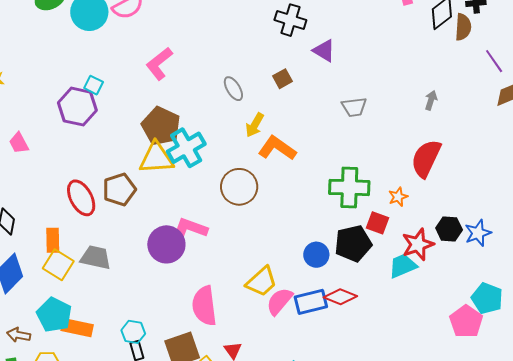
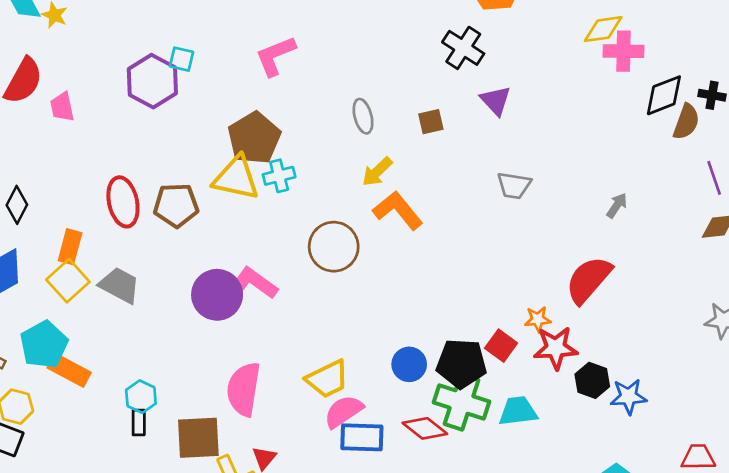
cyan square: (94, 85) -> (182, 59), turned -30
cyan cross: (186, 148) -> (279, 176), size x0.6
green cross: (349, 187) -> (462, 402), moved
red star: (418, 244) -> (556, 348), moved
blue rectangle: (311, 302) -> (362, 437), moved

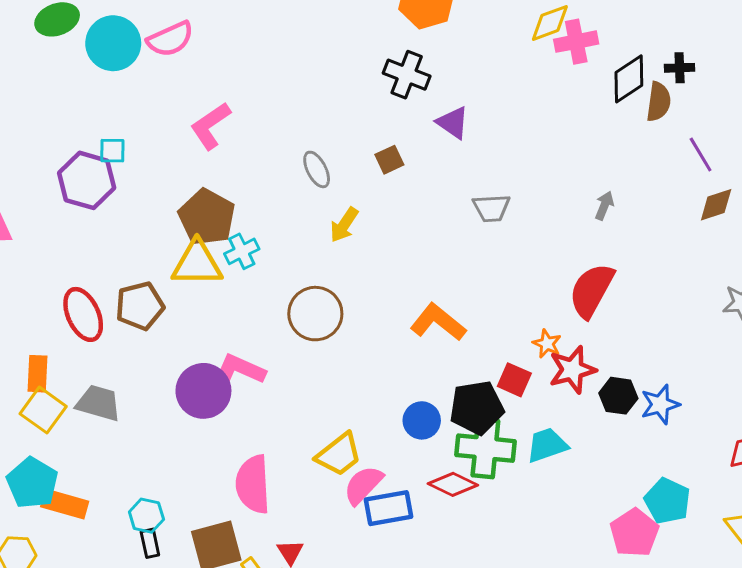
orange L-shape: (398, 210) -> (438, 322), moved
orange star: (538, 319) -> (547, 344), turned -30

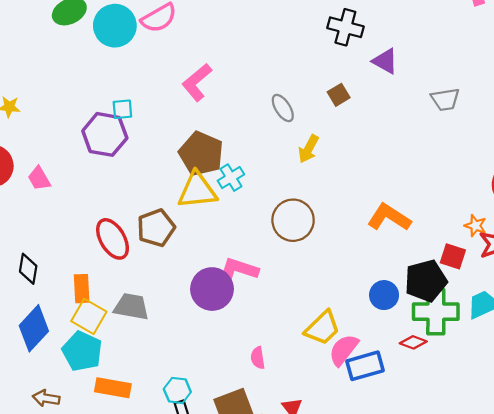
gray trapezoid: (491, 208) -> (445, 99), moved
cyan pentagon: (32, 483) -> (82, 351), moved
pink semicircle: (253, 484) -> (258, 358), size x0.5
red diamond: (453, 484) -> (413, 342), size x0.7

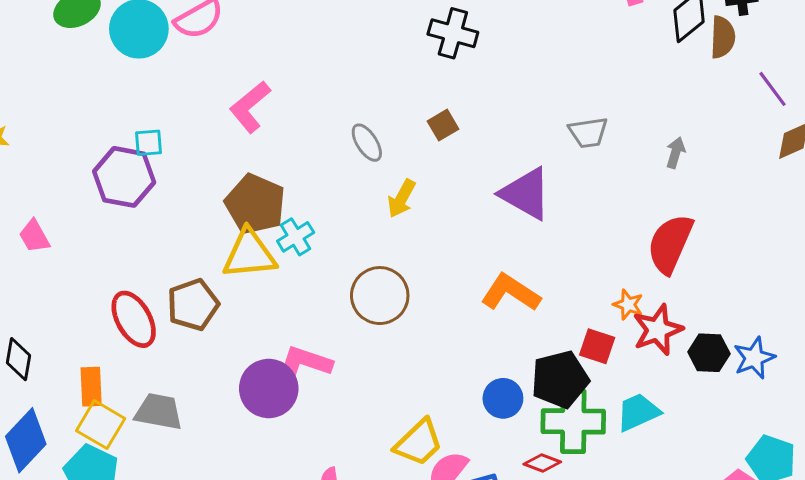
purple triangle: (385, 61) -> (526, 194), moved, size x1.5

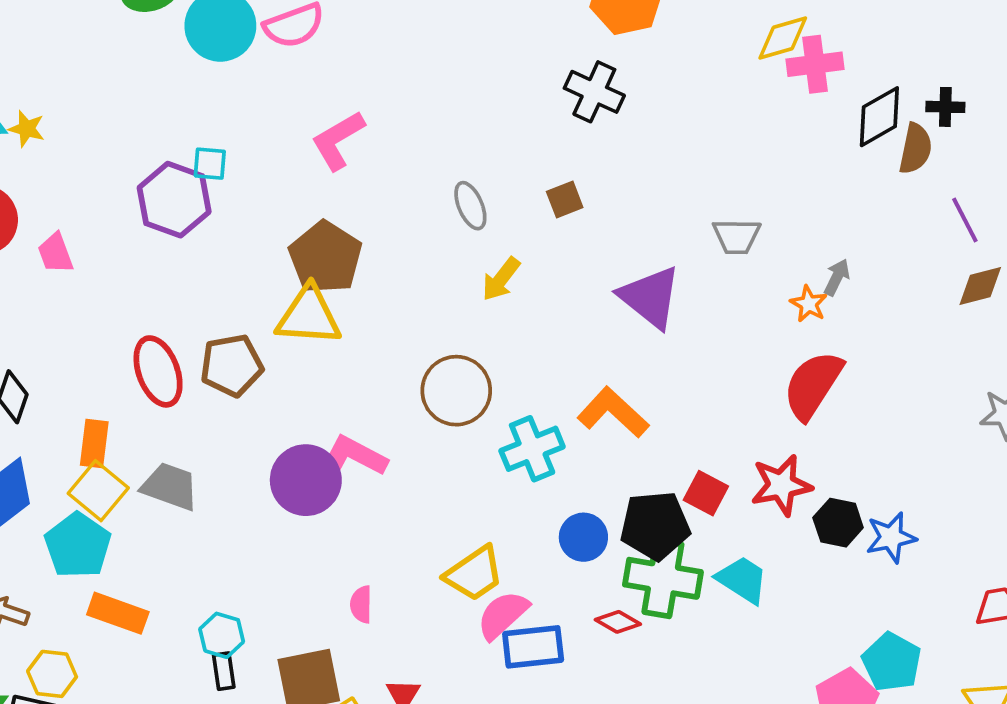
cyan cross: (296, 237) -> (532, 449), moved, size x1.4
orange star: (628, 305) -> (809, 304), moved
cyan trapezoid: (638, 412) -> (742, 580), turned 48

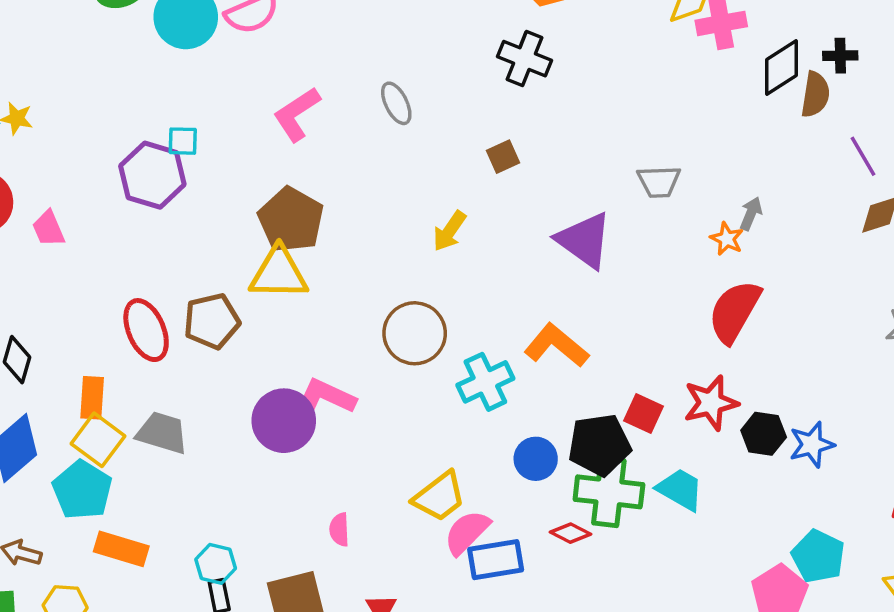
gray ellipse: (470, 206) -> (396, 103), moved

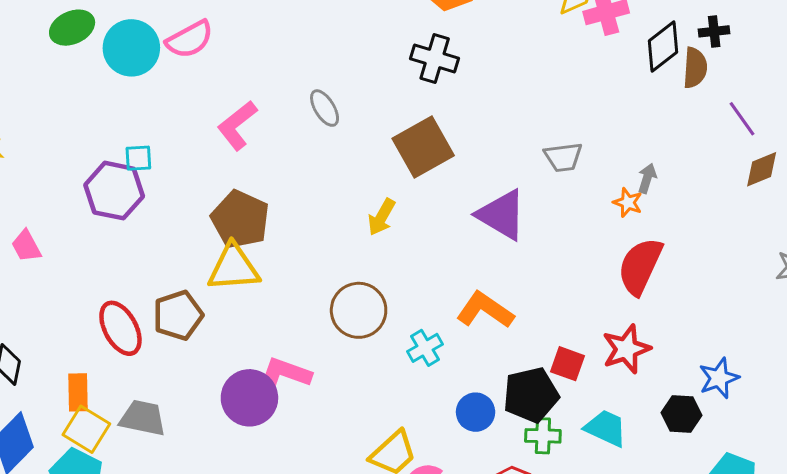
brown square: (503, 157) -> (423, 147), size x2.0
cyan cross: (485, 382) -> (425, 348), size x0.7
black hexagon: (764, 434) -> (682, 414), moved
green cross: (609, 492) -> (543, 436), size x0.6

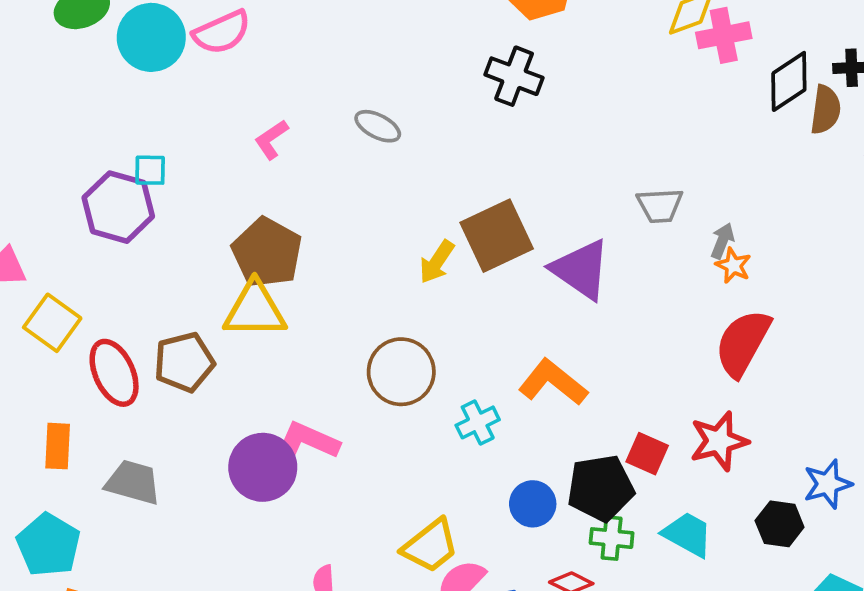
gray ellipse: (325, 108) -> (378, 126), turned -36
pink L-shape: (237, 125) -> (271, 139), size x0.7
brown square: (423, 147) -> (497, 236), moved
gray arrow: (647, 178) -> (722, 241), moved
yellow square: (86, 429) -> (52, 323), moved

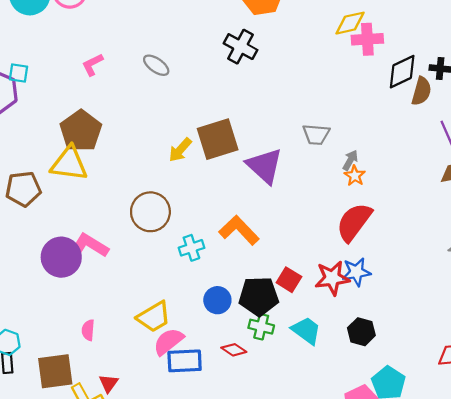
blue star: (828, 484) -> (356, 272), moved

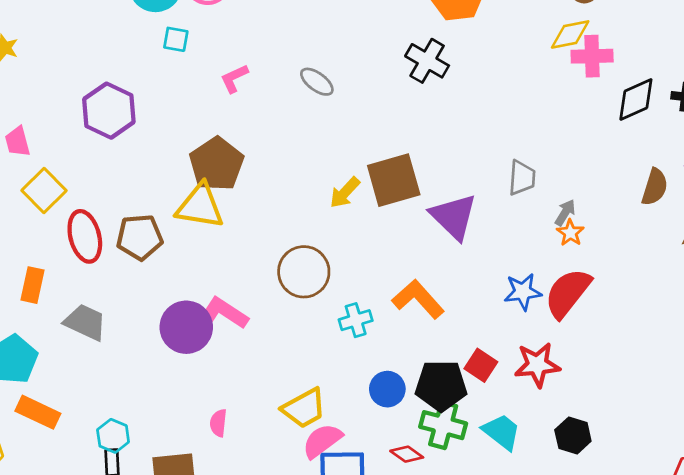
cyan square: (18, 73) -> (176, 39), moved
brown semicircle: (421, 91) -> (655, 187), moved
gray trapezoid: (316, 134) -> (522, 178), turned -92
blue star: (356, 272) -> (523, 292), moved
green cross: (261, 327) -> (443, 425), size x1.4

